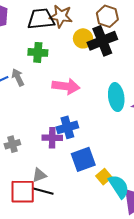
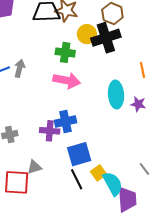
green cross: (38, 52) -> (65, 52), moved
gray arrow: (18, 77) -> (19, 68), turned 36
black line: (43, 191) -> (77, 179), moved, turned 45

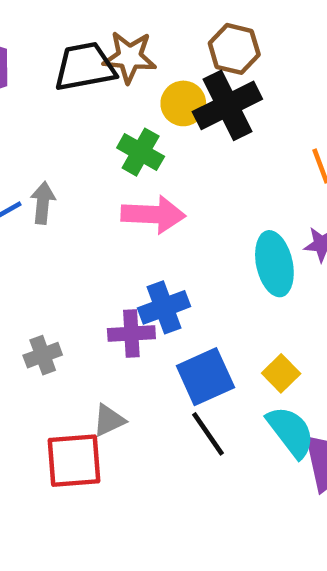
green cross: (65, 52) -> (141, 152), turned 30
cyan ellipse: (116, 95) -> (274, 264), moved
yellow square: (99, 173) -> (281, 373), moved

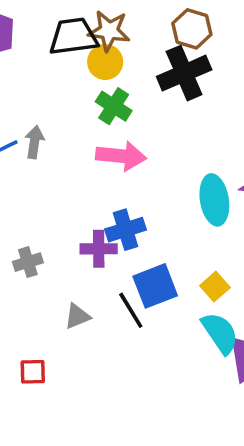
yellow circle: (183, 103) -> (105, 62), moved
black line: (208, 434) -> (131, 310), moved
red square: (74, 461) -> (33, 372), moved, size x0.6

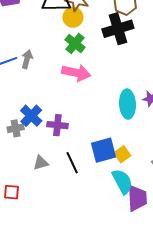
blue cross: (125, 230) -> (31, 116), moved, turned -35
blue square: (155, 286) -> (104, 150), moved

